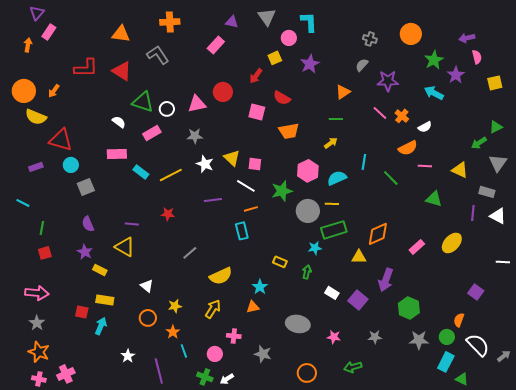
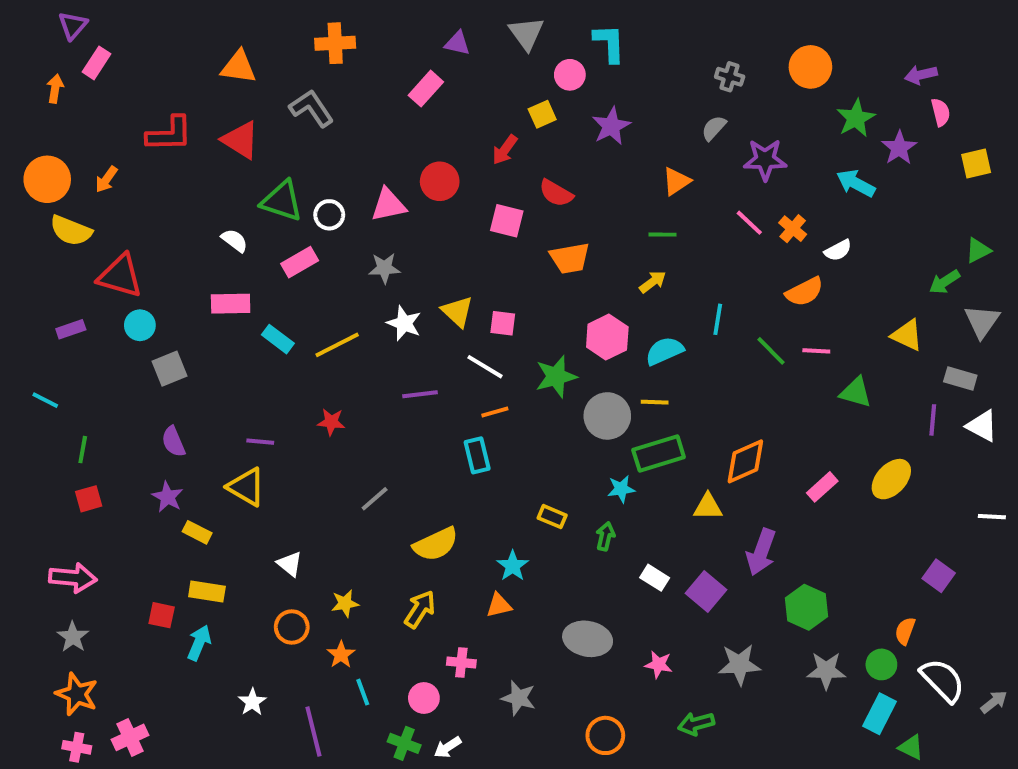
pink line: (425, 166) -> (816, 351), moved
gray star: (375, 337) -> (739, 664), size x1.5

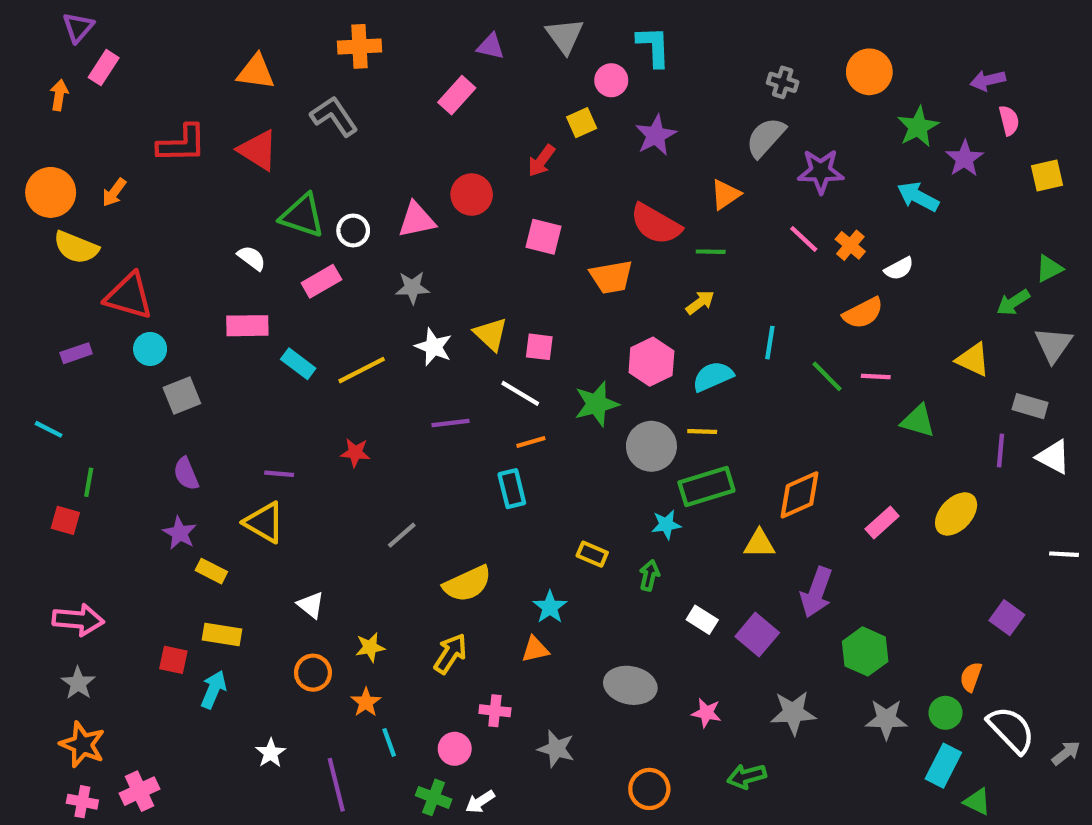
gray semicircle: (714, 128) -> (766, 137), size x1.5
red semicircle: (556, 193) -> (656, 224), moved, size x1.4
red square: (89, 499) -> (65, 520), moved, turned 32

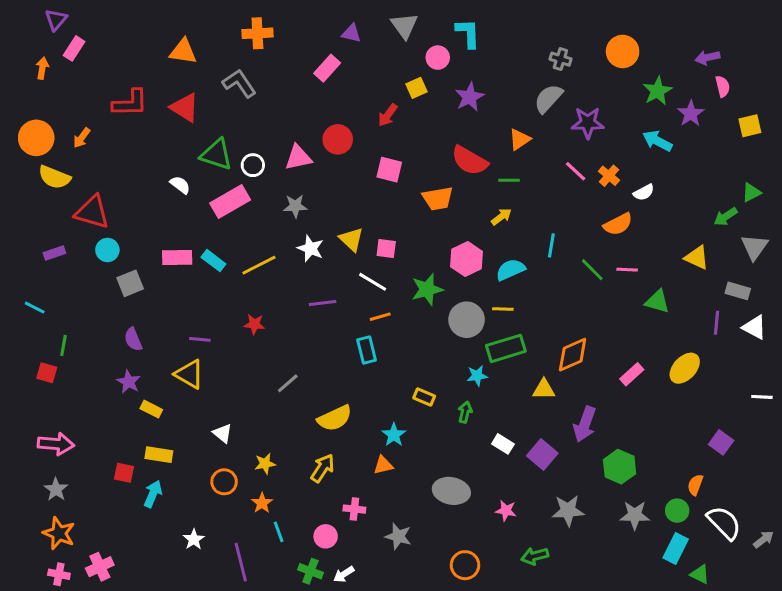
pink rectangle: (321, 281) -> (230, 201), size x1.4
pink rectangle: (247, 326) -> (177, 258), moved

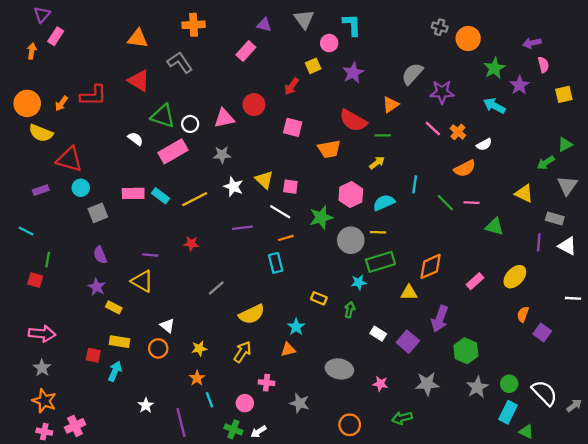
gray cross: (560, 59) -> (440, 27), moved
red L-shape: (130, 103) -> (93, 95), moved
orange circle: (224, 482) -> (158, 348), moved
orange semicircle: (695, 485) -> (523, 314), moved
gray star: (635, 515) -> (477, 387), turned -30

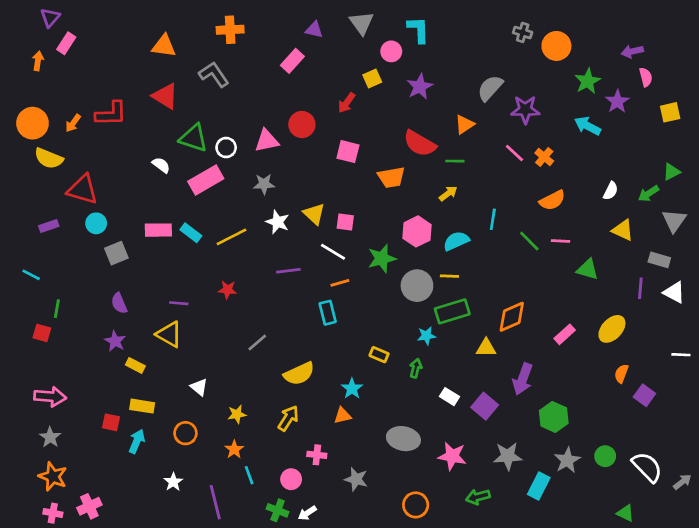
white semicircle: (484, 144) -> (611, 191), moved, turned -35
orange circle: (158, 348) -> (185, 433), moved
pink star: (380, 384) -> (452, 456), size x1.5
cyan rectangle: (508, 412) -> (539, 486), moved

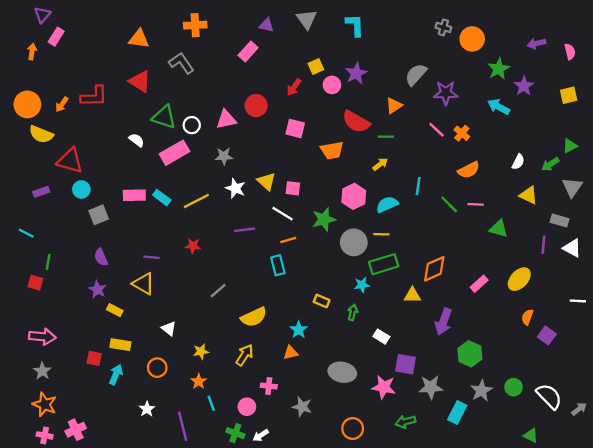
pink circle: (391, 51) -> (332, 85), moved
pink semicircle: (646, 77) -> (570, 52), moved
purple square: (485, 406) -> (405, 364), moved, turned -30

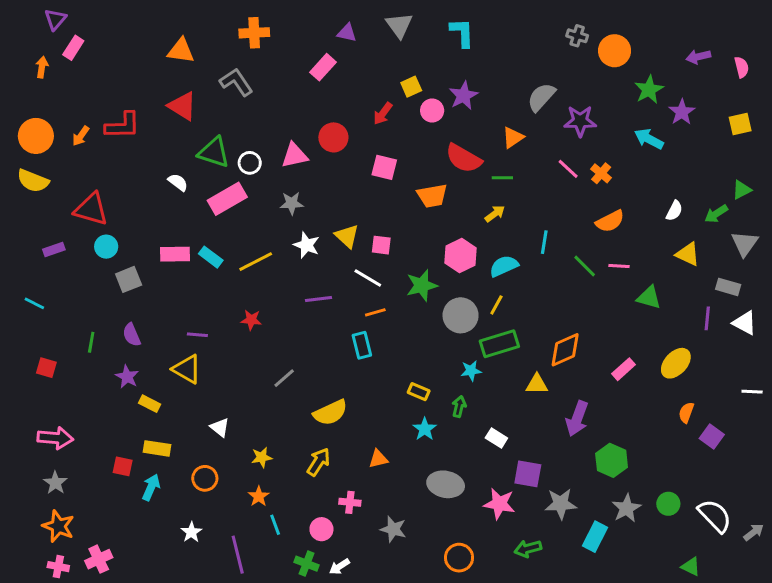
yellow semicircle: (41, 134) -> (33, 181), moved
yellow line: (381, 234) -> (496, 305), turned -63
green line: (48, 262) -> (91, 342), moved
cyan star: (299, 330) -> (425, 429), moved

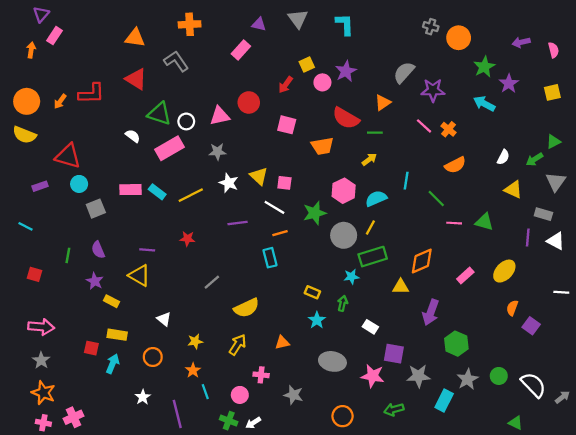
pink line: (619, 266) -> (454, 223), moved

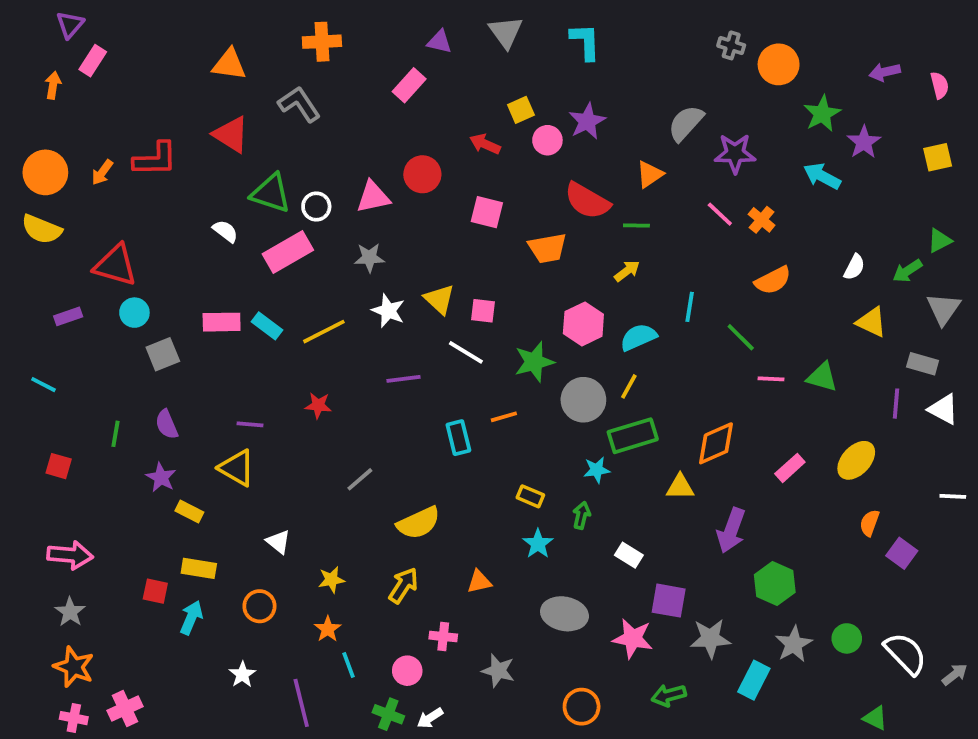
red arrow: (286, 85) -> (485, 144), turned 78
orange line: (280, 233) -> (504, 417), moved

